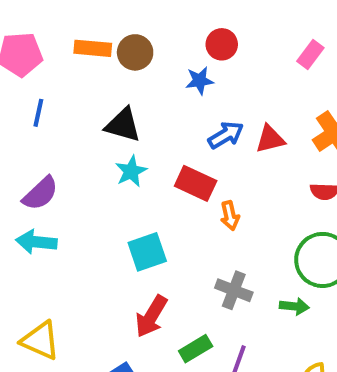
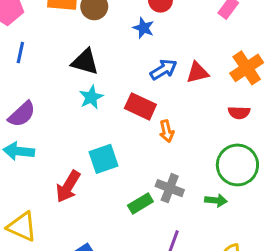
blue star: (200, 81) -> (144, 28), turned 30
red arrow: (151, 316) -> (68, 187), moved
green rectangle: (196, 349) -> (140, 203), moved

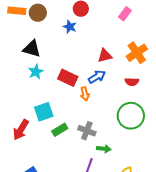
blue arrow: (164, 70) -> (97, 77), moved
green arrow: (216, 200) -> (104, 149), moved
green rectangle: (140, 203) -> (60, 130), moved

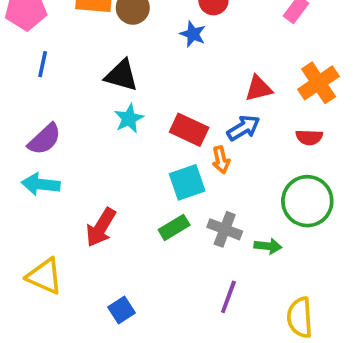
cyan square: (44, 112) -> (187, 182), moved
green arrow: (104, 149) -> (268, 246), moved

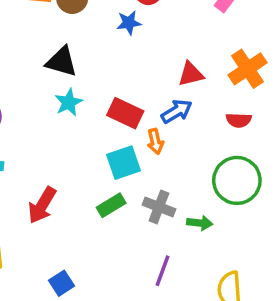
blue star: (193, 34) -> (129, 23), turned -30

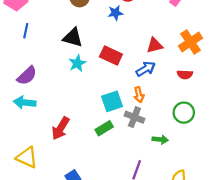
red rectangle: (125, 113) -> (111, 55), moved
orange arrow: (155, 141) -> (139, 95), moved
green circle: (237, 180) -> (184, 113), size x0.7
gray cross: (159, 207) -> (134, 117), moved

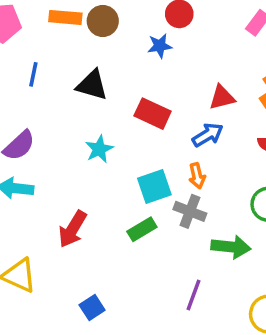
blue line: (26, 31) -> (33, 74), moved
cyan star: (77, 63) -> (99, 149), moved
green arrow: (160, 139) -> (231, 247), size x1.5

